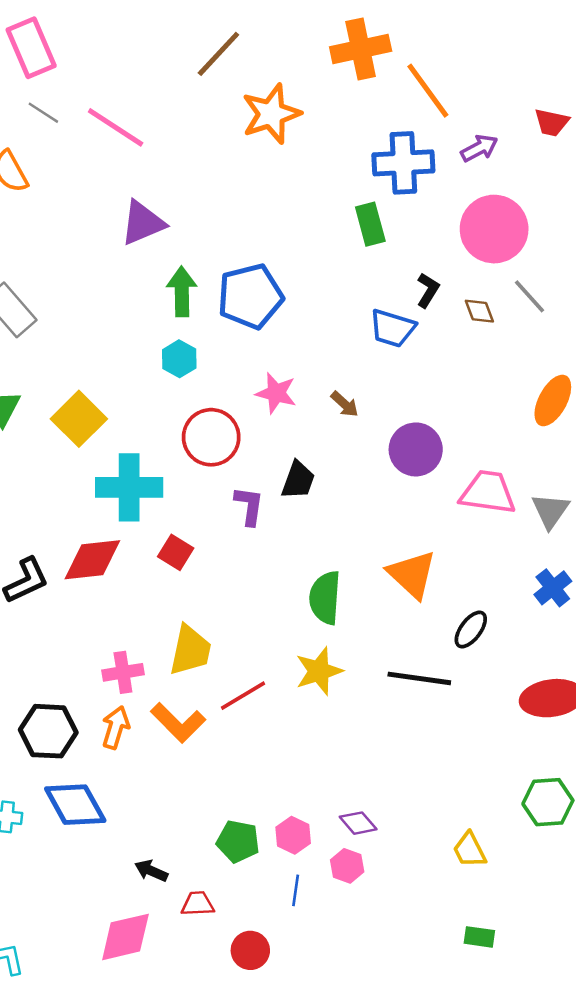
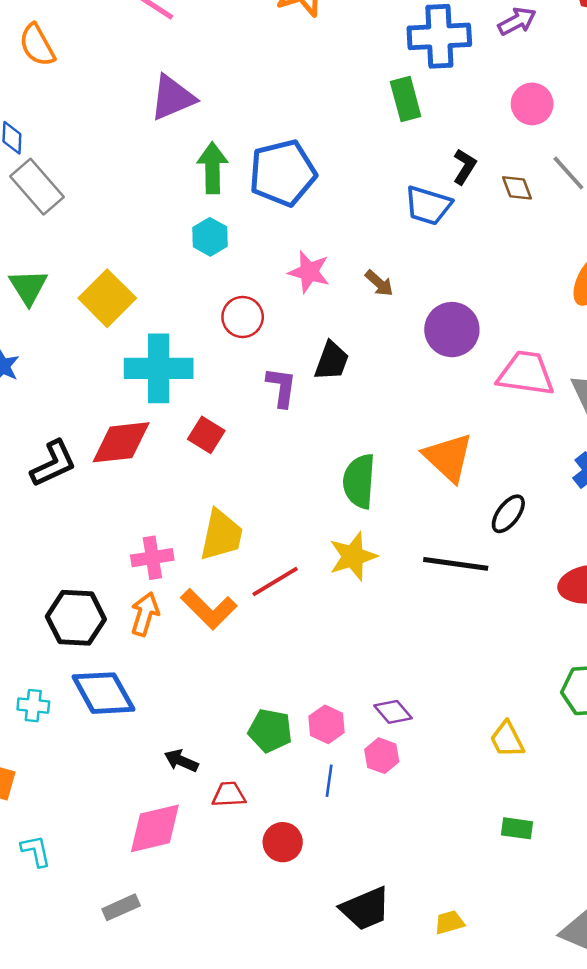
pink circle: (494, 229) -> (532, 104), size x0.6
red circle: (211, 437) -> (243, 317), size x0.7

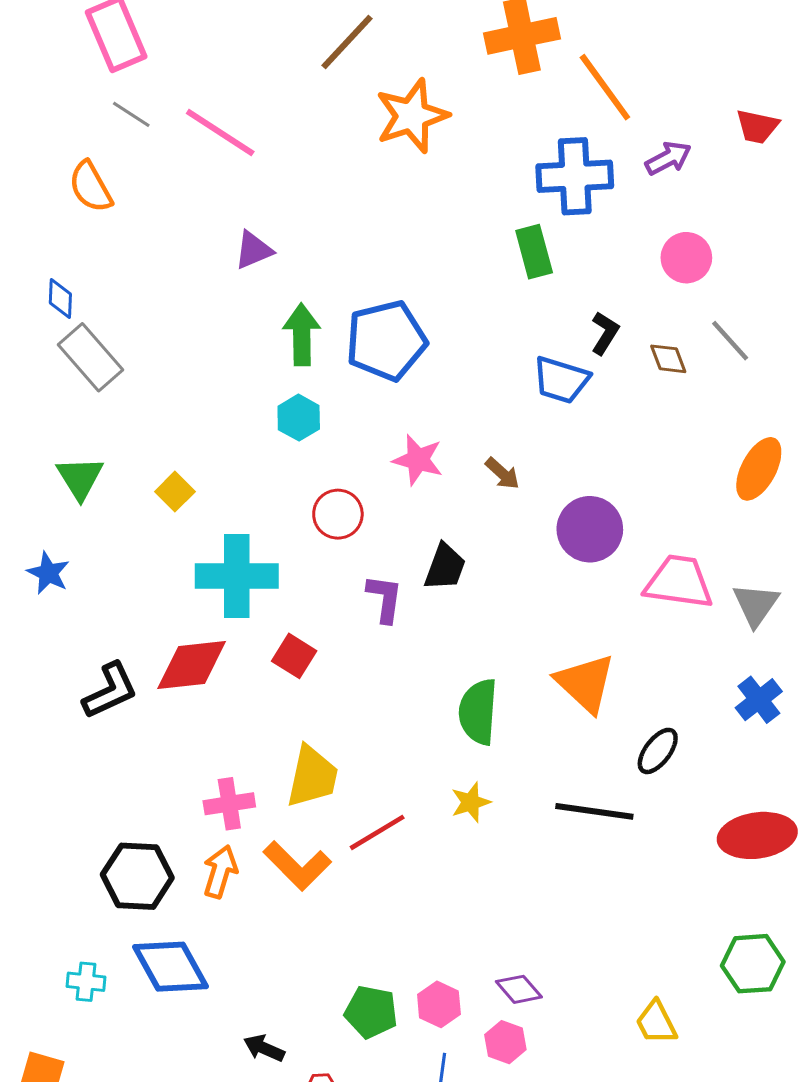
purple triangle: (172, 98) -> (253, 250), size x0.7
yellow square: (107, 298) -> (175, 492), size x0.6
yellow star: (353, 556) -> (471, 802), size x0.7

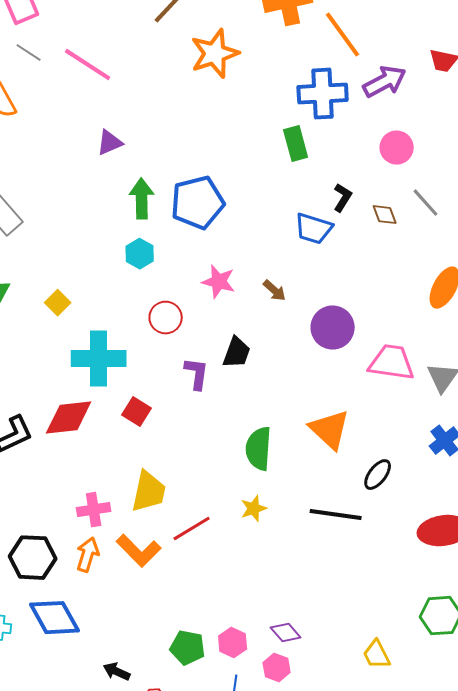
purple arrow: (668, 158) -> (385, 82), size x1.4

